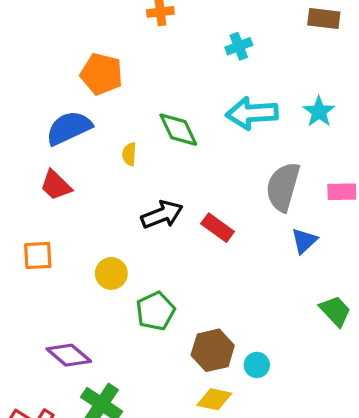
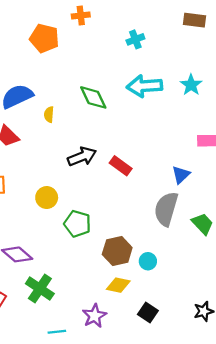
orange pentagon: (102, 74) -> (44, 38), moved
yellow semicircle: (129, 154) -> (49, 114), moved
gray semicircle: (283, 187) -> (166, 209), moved
green pentagon: (155, 311) -> (77, 224), turned -30

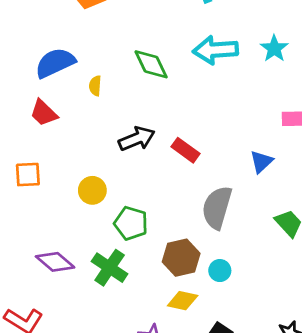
gray semicircle: (166, 209) -> (217, 208), moved
green cross: (40, 289) -> (110, 268), moved

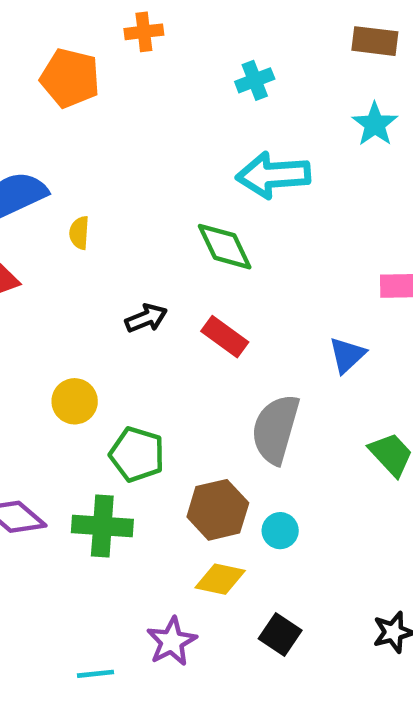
cyan star: (274, 49) -> (375, 124), moved
green diamond: (151, 64) -> (225, 247), moved
black arrow: (137, 139) -> (146, 318), size x0.7
green cross: (110, 268) -> (102, 526), turned -30

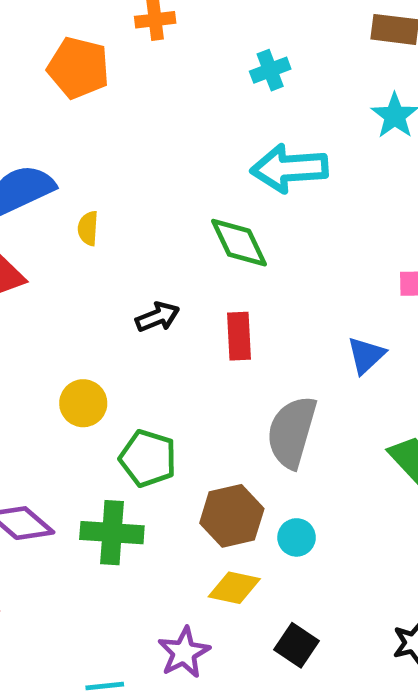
red rectangle: (225, 337) -> (239, 336), turned 51

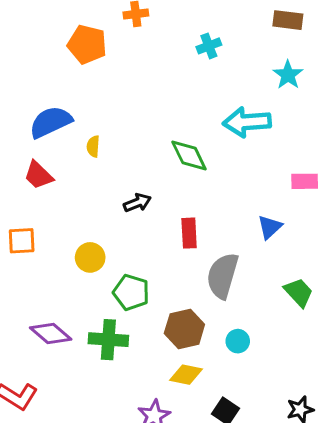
cyan arrow: (289, 168) -> (247, 122), moved
red rectangle: (239, 336) -> (189, 233), moved
cyan circle: (297, 537) -> (238, 341), moved

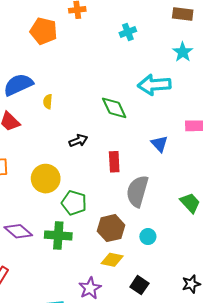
blue triangle: (270, 227) -> (160, 144), moved, turned -30
yellow circle: (90, 257) -> (46, 179), size x1.4

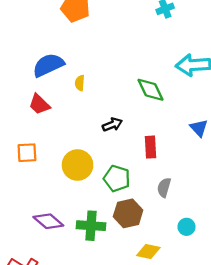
gray semicircle: (137, 191) -> (164, 187), moved, size x0.6
green pentagon: (74, 203) -> (117, 178), moved
brown hexagon: (111, 228) -> (128, 213), moved

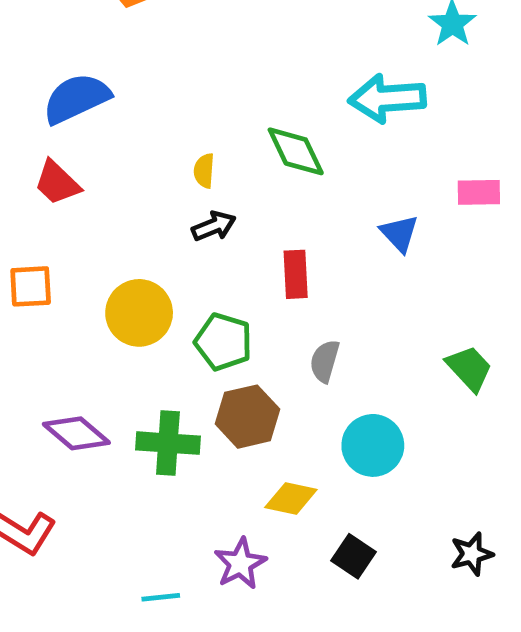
yellow semicircle: (80, 83) -> (204, 171), moved
cyan circle: (186, 227) -> (373, 445), size x1.6

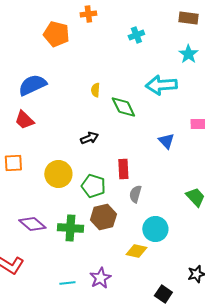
yellow semicircle: (204, 171) -> (95, 90), moved
red rectangle: (296, 274) -> (123, 169), moved
yellow diamond: (291, 498) -> (136, 251), moved
black square: (354, 556) -> (163, 294), moved
cyan line: (161, 597) -> (67, 283), moved

